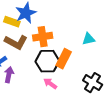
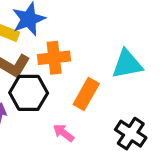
cyan triangle: (89, 39) -> (127, 64), size x1.5
black hexagon: (47, 61) -> (29, 93), moved

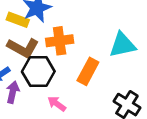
pink arrow: (63, 133) -> (57, 104), moved

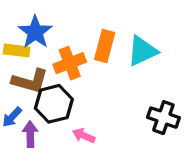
orange rectangle: (88, 71) -> (105, 46), moved

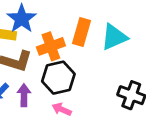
black hexagon: (54, 104) -> (58, 78), moved
purple arrow: (30, 134) -> (24, 95), moved

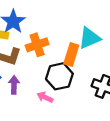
orange rectangle: (82, 32) -> (71, 55), moved
black hexagon: (58, 78) -> (59, 76), moved

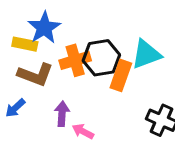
black hexagon: (59, 76) -> (101, 58), moved
purple arrow: (14, 85) -> (62, 114), moved

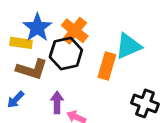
black hexagon: (101, 58) -> (66, 54), moved
orange cross: (75, 60) -> (75, 31), moved, turned -32

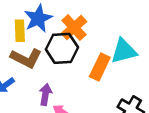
yellow rectangle: (21, 43) -> (20, 31), turned 70

